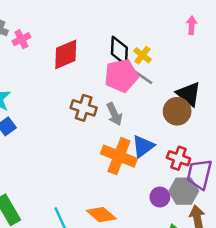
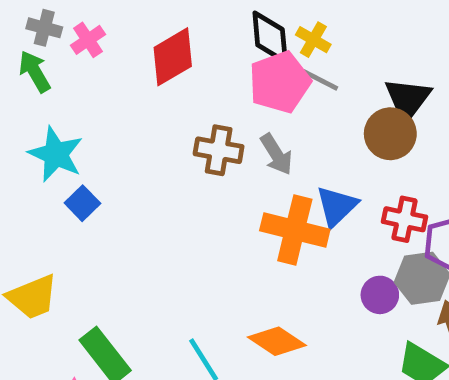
black triangle: (189, 94) -> (408, 99), turned 36

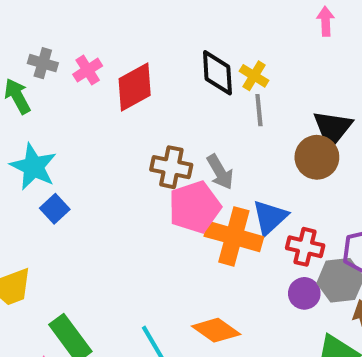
gray cross: (44, 28) -> (43, 63), moved
pink cross: (88, 40) -> (88, 70), moved
gray line: (320, 80) -> (259, 110), turned 56
pink pentagon: (280, 82) -> (195, 207), moved
red cross: (405, 219) -> (305, 247), moved

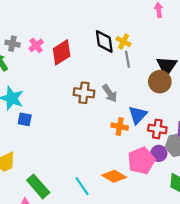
pink pentagon: (195, 207) -> (141, 161), moved
blue square: (55, 209) -> (25, 119), turned -32
orange cross: (234, 236) -> (120, 126), size x0.6

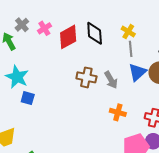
black diamond: (104, 41) -> (95, 33), moved
gray cross: (12, 44) -> (22, 25), turned 32
blue triangle: (138, 115) -> (137, 72), moved

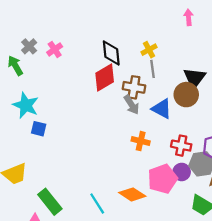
yellow cross: (128, 32) -> (149, 50), turned 32
red diamond: (68, 37) -> (105, 78), moved
blue triangle: (137, 72) -> (162, 109), moved, turned -48
brown cross: (86, 77) -> (134, 87), moved

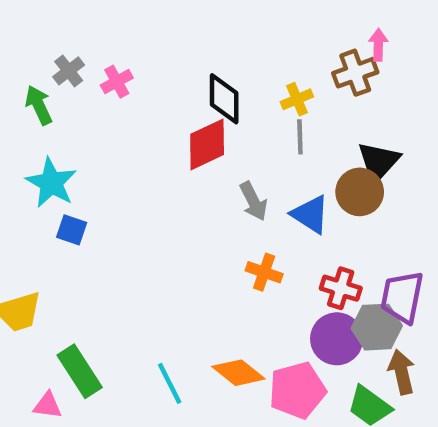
brown cross: (134, 87) -> (355, 73), moved, turned -35
purple circle: (182, 172) -> (337, 339), size x1.5
pink pentagon: (162, 179) -> (297, 390), moved

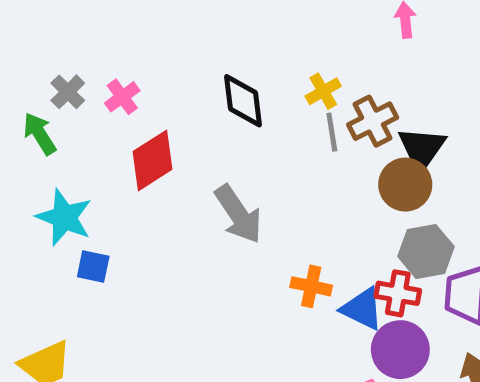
brown cross: (355, 73) -> (373, 121), moved
red diamond: (207, 144) -> (153, 160), moved
gray arrow: (253, 201) -> (238, 214), moved, size x1.4
blue triangle: (310, 214) -> (362, 309), moved
gray hexagon: (377, 327) -> (426, 251), moved

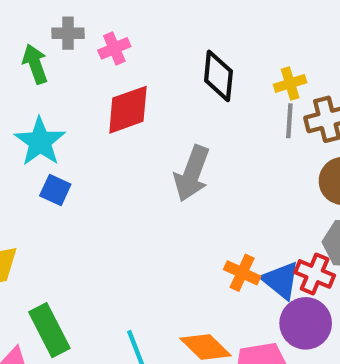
gray cross: (68, 92) -> (68, 33), turned 32
gray arrow: (238, 214) -> (192, 173), turned 42
orange cross: (311, 286) -> (242, 273), moved

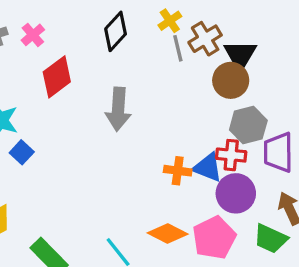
black diamond: (218, 76) -> (116, 31), turned 54
blue square: (55, 190) -> (22, 152), turned 35

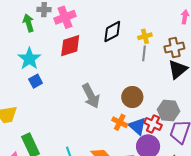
pink cross: (33, 35) -> (65, 17), size x1.5
brown cross: (205, 39) -> (174, 48), moved
brown circle: (231, 80) -> (132, 97), moved
gray arrow: (118, 109) -> (91, 96), moved, turned -50

